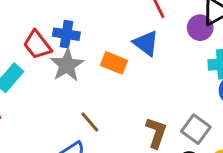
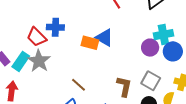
purple circle: (200, 28) -> (150, 48), moved
blue triangle: (146, 43) -> (104, 38), moved
gray star: (67, 65) -> (39, 61), moved

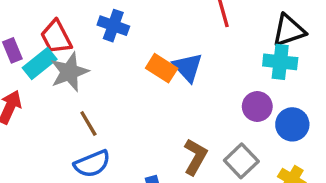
cyan cross: (163, 35) -> (280, 62), moved
red trapezoid: (37, 37) -> (56, 37), moved
brown line: (79, 85) -> (88, 123), moved

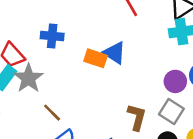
purple circle: (257, 106) -> (175, 81), moved

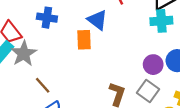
blue triangle: (115, 53) -> (97, 20), moved
orange rectangle: (96, 58) -> (84, 40), turned 66

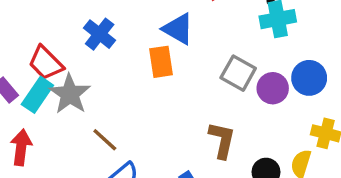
blue cross: (47, 18) -> (100, 34), turned 36
gray square: (148, 91) -> (238, 73), moved

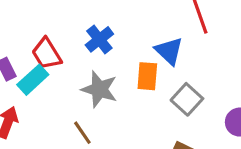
gray square: (238, 73) -> (187, 99), moved
gray star: (70, 94) -> (99, 89), moved, turned -30

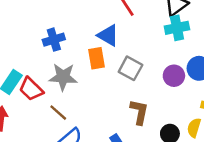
blue cross: (99, 39) -> (54, 40), turned 35
red trapezoid: (47, 54) -> (31, 89), moved

